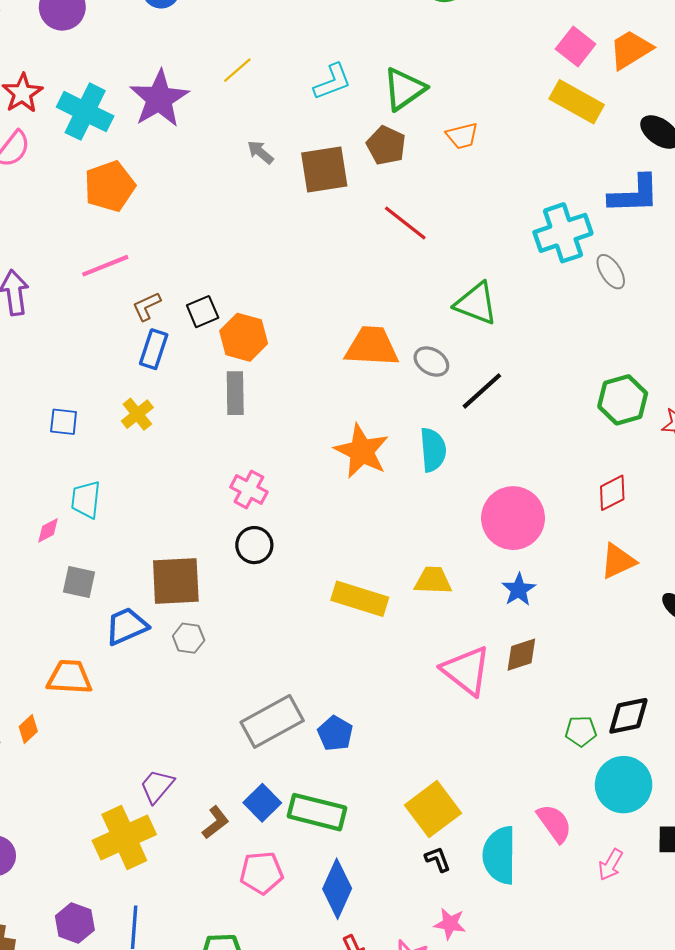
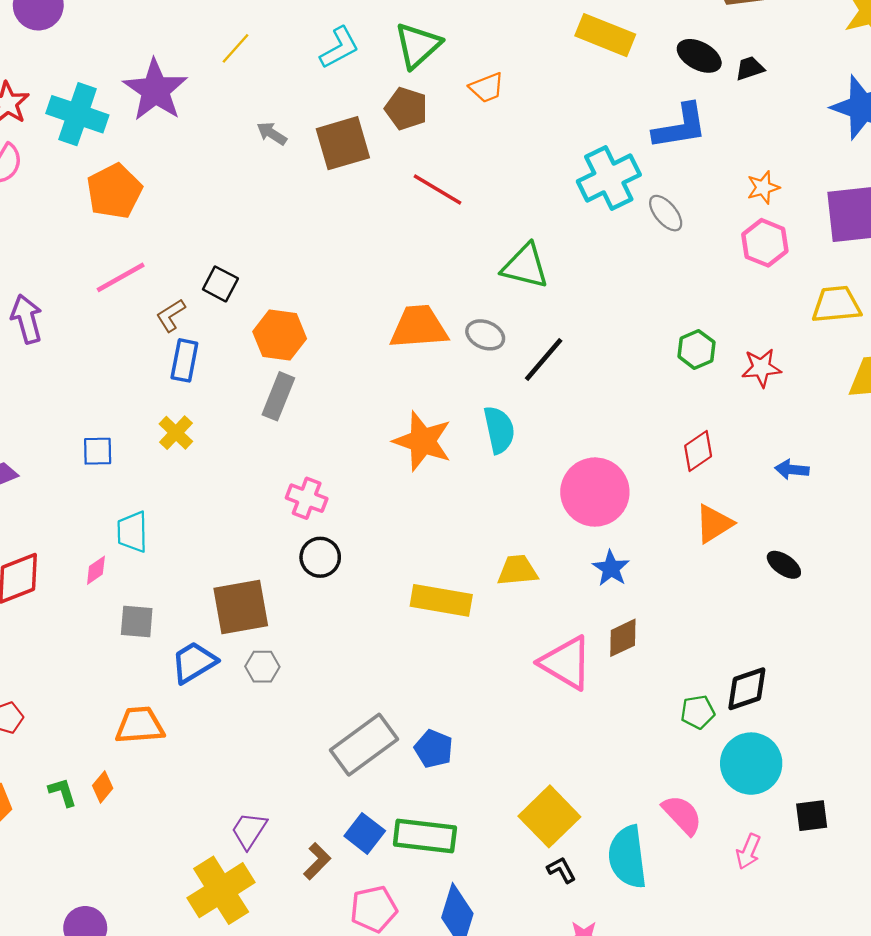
black square: (203, 312) -> (220, 284), moved, turned -32
gray rectangle: (235, 393) -> (278, 396), turned 30
green hexagon: (623, 400) -> (696, 349), size x0.7

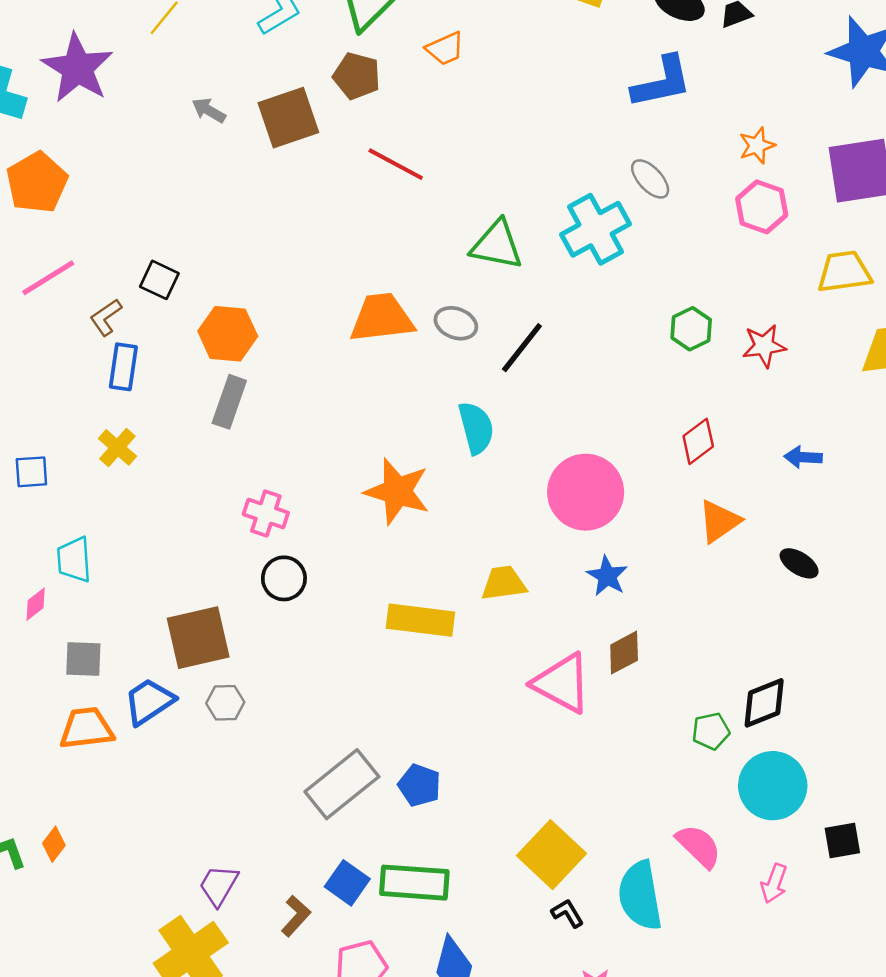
cyan cross: (609, 178) -> (596, 229), moved
orange star: (423, 441) -> (397, 491), moved
orange trapezoid: (140, 725) -> (86, 728), moved

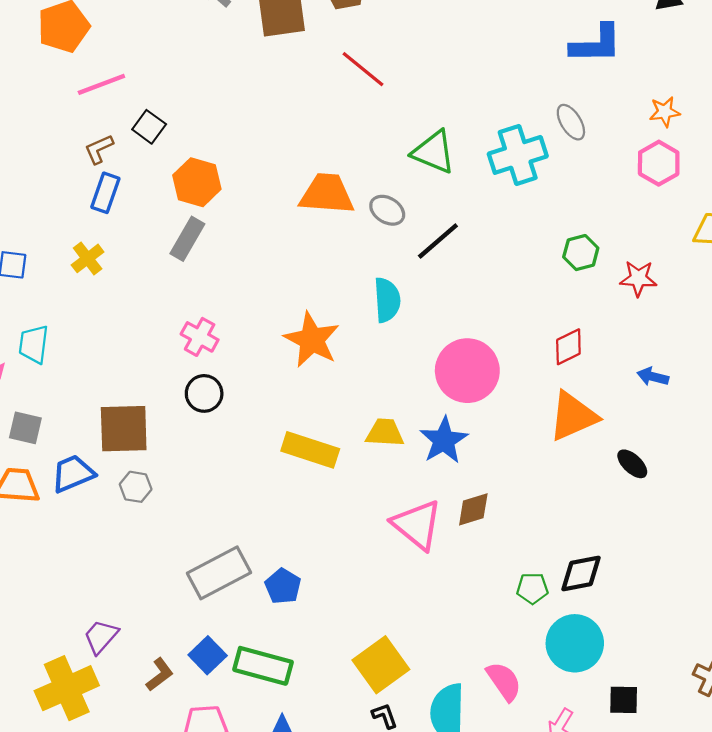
pink line: (48, 278) -> (101, 84), moved
orange triangle: (719, 521) -> (573, 416), size x1.4
blue star: (607, 576) -> (444, 440), moved, size x1.4

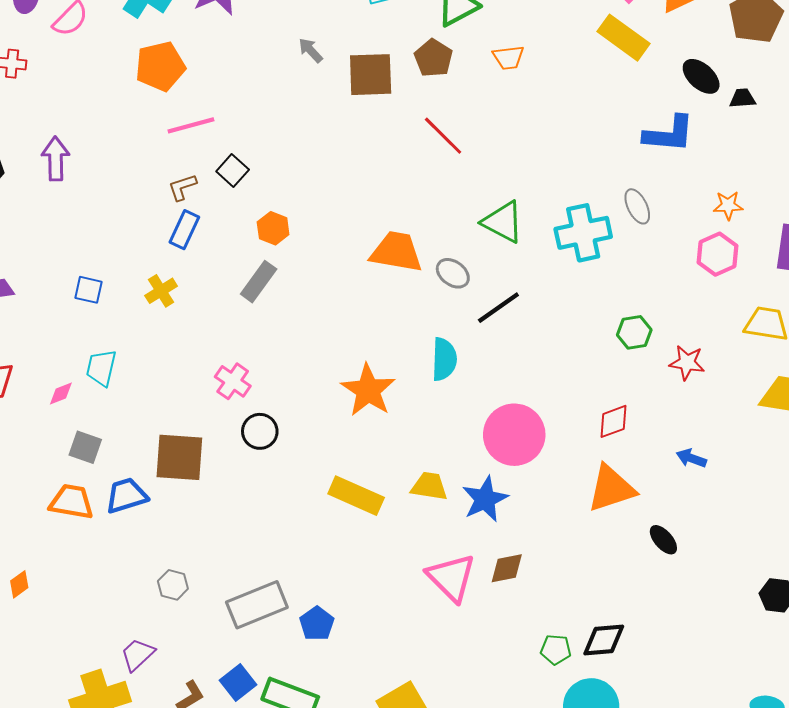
orange hexagon: (197, 182) -> (273, 228), size x0.7
pink cross: (200, 337) -> (233, 381), moved
gray hexagon: (136, 487) -> (173, 585), moved

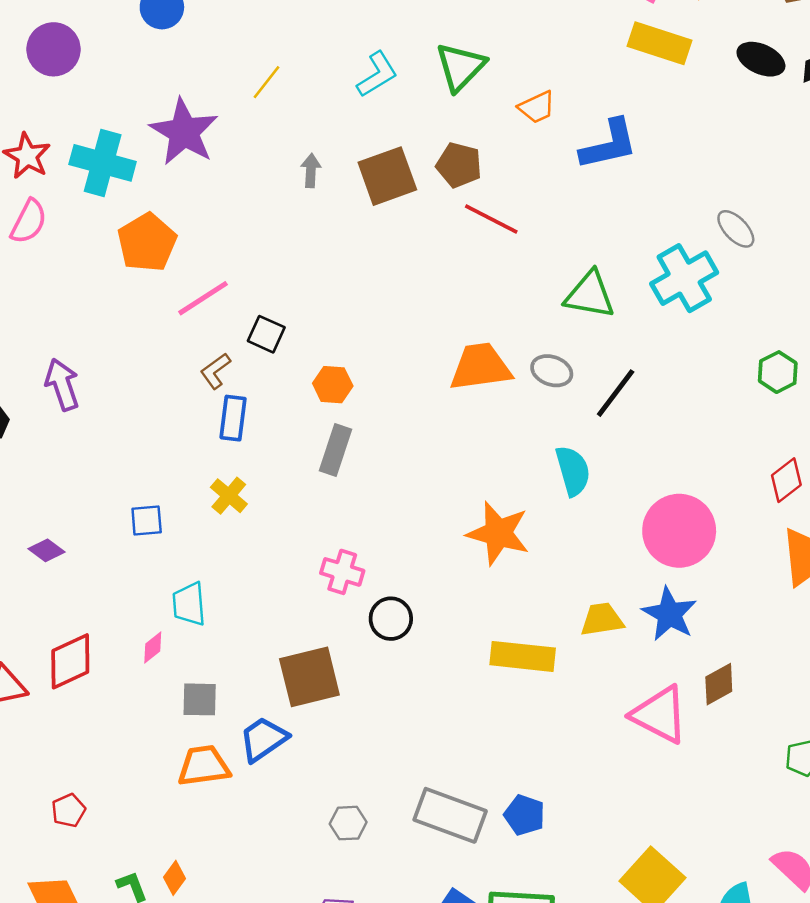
gray arrow: (310, 50) -> (311, 170), turned 64
brown pentagon: (433, 58) -> (459, 165), moved
blue L-shape: (669, 134) -> (609, 145), moved
gray rectangle: (257, 605) -> (450, 815), turned 60

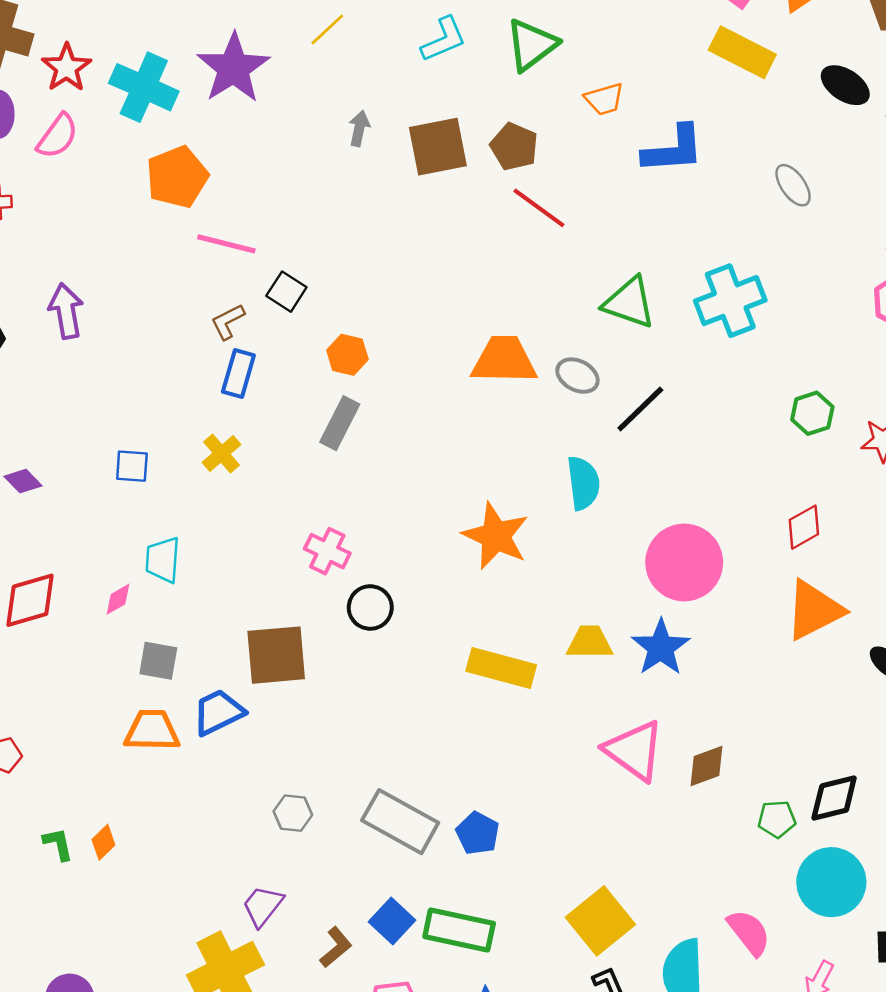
gray ellipse: (736, 229) -> (793, 185), moved
pink line: (203, 298) -> (226, 244), turned 38
brown diamond: (719, 684) -> (707, 766), moved

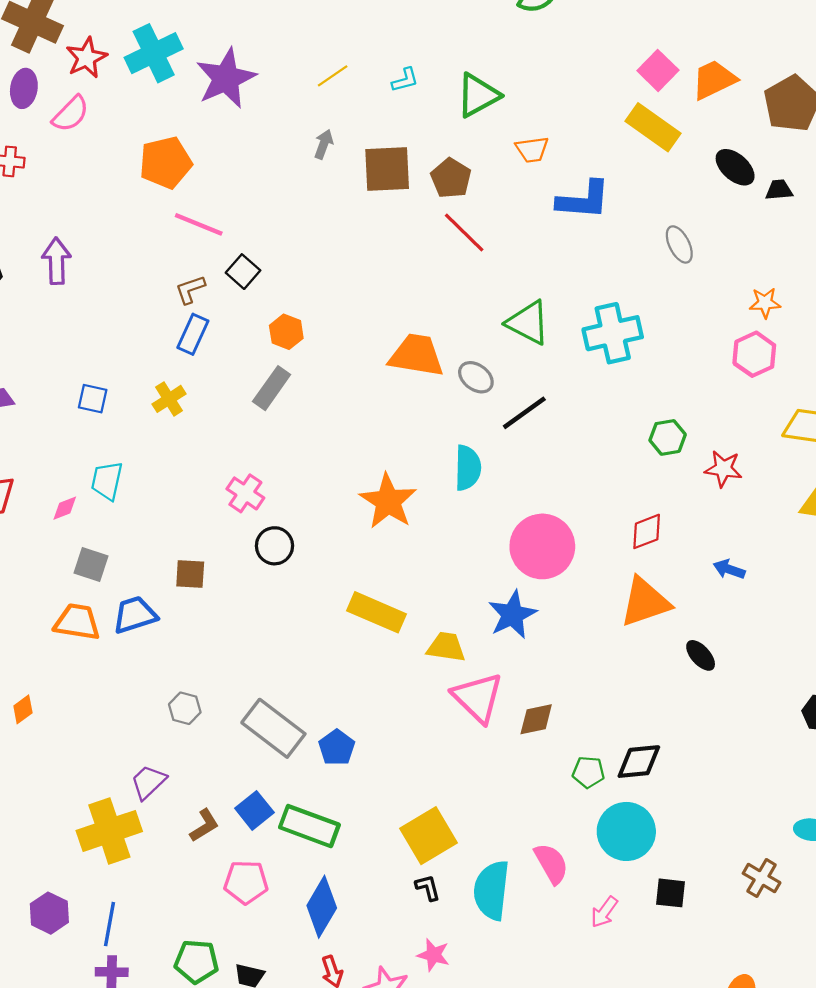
yellow line: (327, 30) -> (333, 76), moved
cyan L-shape: (444, 39) -> (405, 80), size x0.7
cyan cross: (144, 87) -> (154, 53), moved, turned 32
yellow trapezoid: (590, 642) -> (446, 647), moved
brown square: (276, 655) -> (190, 574), size x0.6

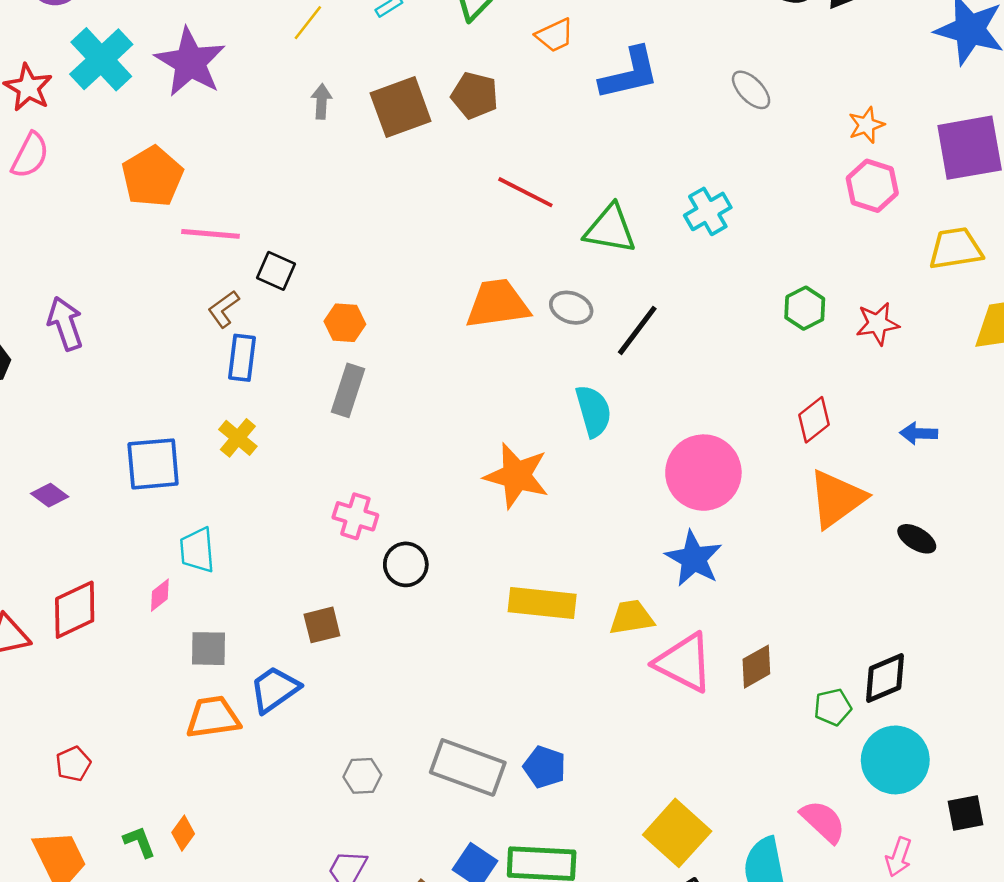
red line: (464, 232) -> (525, 192), moved
cyan cross: (613, 333) -> (708, 211), size x0.7
blue square: (93, 399) -> (153, 464), size x1.6

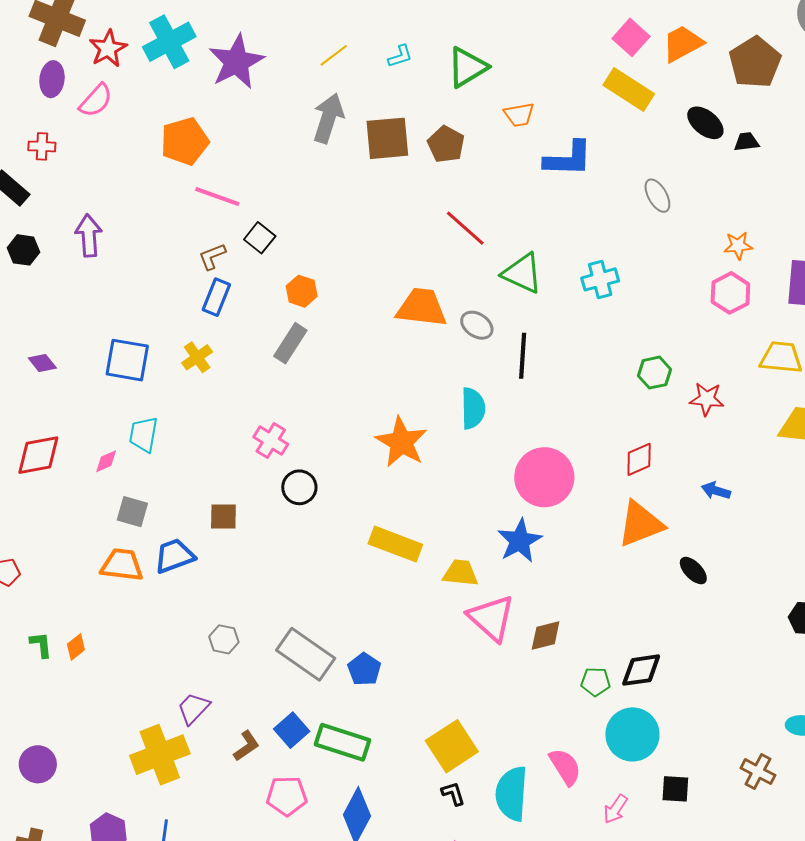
gray arrow: (321, 101) -> (328, 118), size x1.8
black line: (637, 330) -> (523, 356), turned -48

